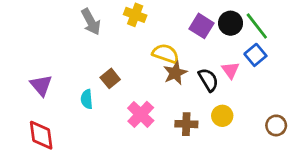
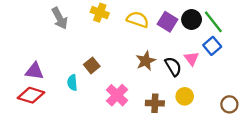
yellow cross: (135, 15) -> (100, 13), moved
gray arrow: (91, 22) -> (60, 18), moved
yellow semicircle: (166, 54) -> (138, 19), moved
purple triangle: (41, 85) -> (34, 71), turned -42
red diamond: (41, 135) -> (31, 95), moved, turned -65

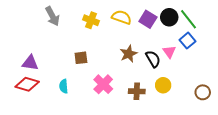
yellow cross: (100, 13) -> (91, 20), moved
brown square: (92, 65) -> (81, 58), turned 32
cyan semicircle: (72, 83) -> (64, 86), moved

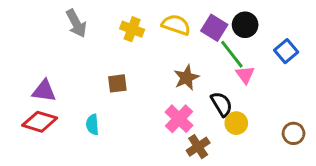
green line: (188, 19) -> (232, 54), moved
blue square: (187, 41) -> (286, 51), moved
black semicircle: (153, 59) -> (222, 104), moved
pink cross: (103, 84) -> (179, 119), moved
brown cross: (137, 91) -> (198, 147), moved, turned -35

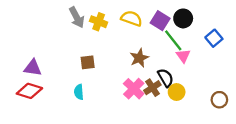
gray arrow: (76, 23) -> (77, 17), moved
cyan semicircle: (92, 125) -> (79, 92), moved
brown cross: (198, 147) -> (152, 88), moved

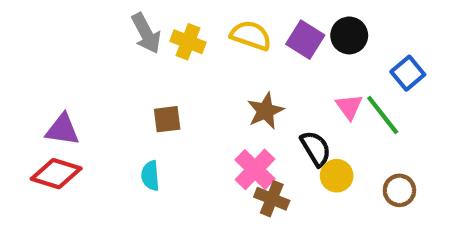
green line: (173, 40) -> (383, 115), moved
brown cross: (152, 88) -> (272, 199), moved, turned -35
brown circle: (219, 100) -> (399, 190), moved

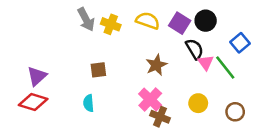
purple triangle: (62, 130) -> (37, 76), turned -50
black semicircle: (316, 148) -> (194, 49), moved

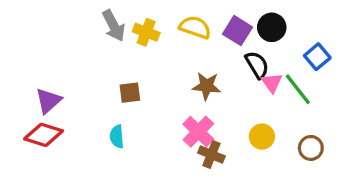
brown star: (156, 65) -> (207, 86), turned 30

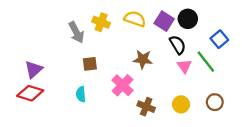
gray arrow: (114, 26) -> (76, 32), moved
pink triangle: (272, 83) -> (184, 66), moved
pink cross: (198, 132) -> (122, 85), moved
yellow circle: (262, 137) -> (181, 104), moved

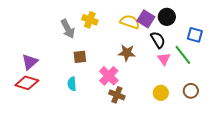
yellow semicircle: (135, 19) -> (130, 22), moved
blue square: (219, 39) -> (195, 35), turned -35
brown cross: (146, 107) -> (117, 95), moved

